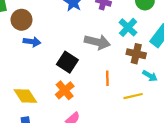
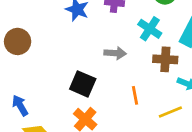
blue arrow: (32, 42) -> (20, 105), moved, turned -119
gray arrow: (97, 42) -> (115, 53), size x0.7

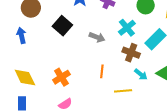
black square: (83, 84) -> (62, 26), moved
blue arrow: (20, 105) -> (21, 35), moved

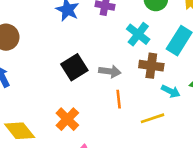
black square: (62, 26) -> (74, 67), moved, turned 30
gray arrow: (97, 37) -> (110, 71), moved

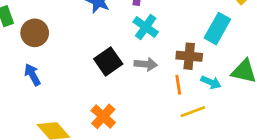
cyan cross: (138, 34) -> (146, 27), moved
orange line: (119, 99) -> (178, 85), moved

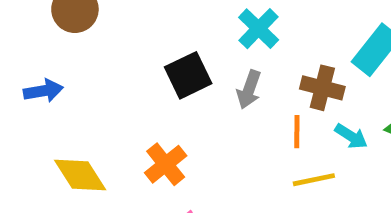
gray arrow: (146, 64) -> (249, 90), turned 95
blue arrow: (32, 75) -> (43, 91), moved, turned 100

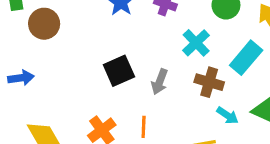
cyan cross: (259, 29) -> (196, 43), moved
orange line: (297, 132) -> (144, 127), moved

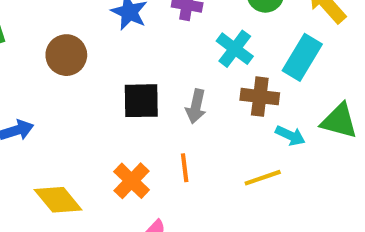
brown circle: (44, 24) -> (66, 55), moved
black square: (119, 71) -> (141, 101), turned 32

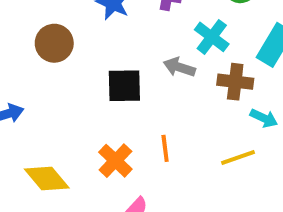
gray arrow: (196, 106) -> (179, 67), moved, turned 96

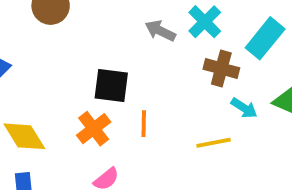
gray arrow: (179, 67) -> (160, 31), moved
black square: (124, 86) -> (111, 86), moved

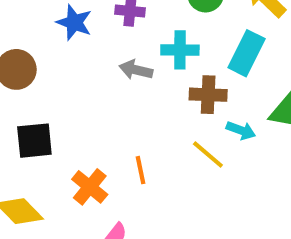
cyan cross: (205, 22) -> (180, 50), turned -32
black square: (111, 86) -> (34, 141), moved
yellow line: (214, 143) -> (208, 155), moved, turned 64

